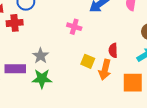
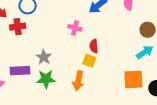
red semicircle: (113, 50) -> (94, 46), moved
orange arrow: (105, 70) -> (78, 81), moved

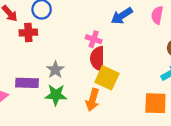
red semicircle: (94, 46) -> (97, 59), moved, size x1.5
yellow square: (89, 61) -> (107, 78), size x1.5

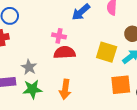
red semicircle: (97, 59) -> (65, 52), turned 95
yellow square: (107, 78) -> (107, 52), moved

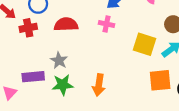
pink cross: (59, 36) -> (107, 24), moved
red semicircle: (65, 52) -> (66, 24), moved

